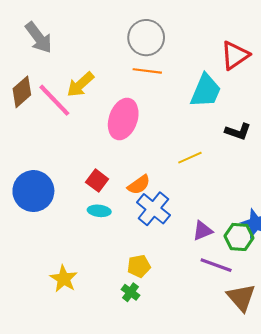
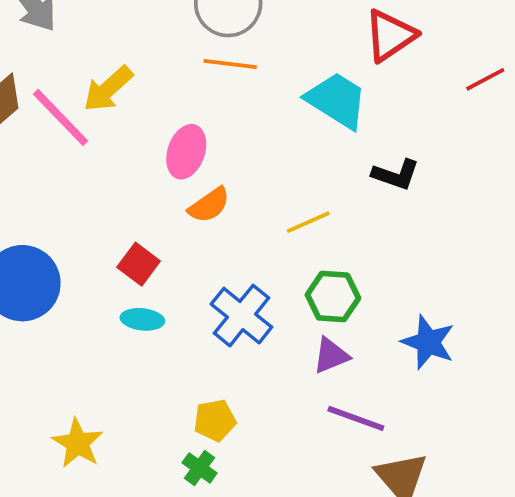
cyan trapezoid: (206, 91) -> (337, 100), turned -81
pink ellipse: (123, 119) -> (186, 152), size x0.7
orange semicircle: (139, 185) -> (209, 205), moved
green hexagon: (239, 237) -> (333, 297), moved

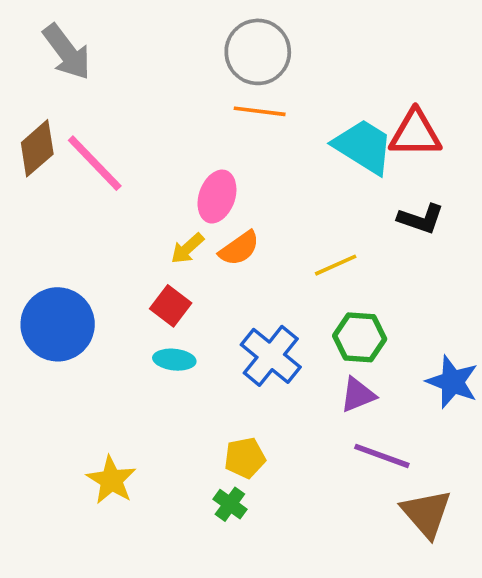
red triangle: (390, 36) -> (415, 133), moved, turned 34
yellow arrow: (108, 89) -> (187, 248), moved, size x0.7

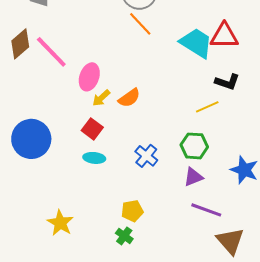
orange line: (260, 111) -> (140, 24), turned 40
pink ellipse: (217, 197) -> (89, 77), moved
yellow line: (336, 265) -> (207, 107), moved
blue cross: (271, 356) -> (146, 156), size x0.7

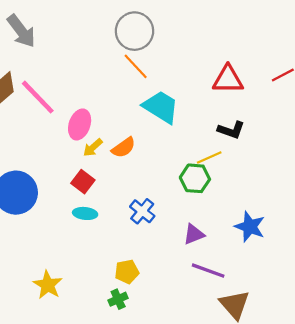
cyan trapezoid: (196, 43) -> (161, 107), moved
green hexagon: (194, 146) -> (195, 178), moved
green cross: (124, 236) -> (118, 299), turned 30

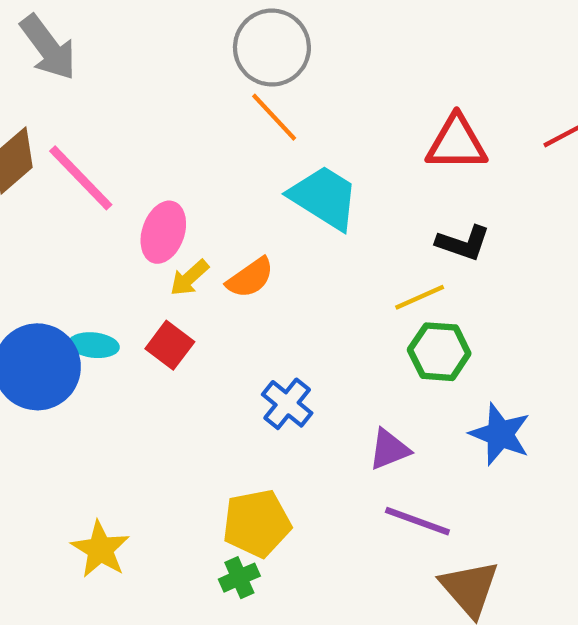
green hexagon: (195, 178) -> (439, 352), moved
cyan ellipse: (85, 213) -> (94, 345), moved
yellow pentagon: (127, 272) -> (257, 523), size x1.4

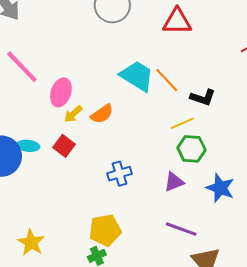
orange line: (274, 117) -> (167, 80), moved
red triangle: (457, 143) -> (177, 21), moved
blue cross: (287, 404) -> (120, 174), turned 35
purple triangle: (389, 449) -> (174, 182), moved

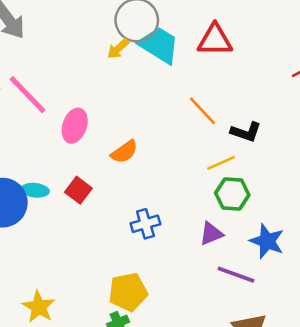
cyan trapezoid: (137, 76) -> (159, 45), moved
yellow arrow: (73, 114) -> (118, 49), moved
purple line: (181, 229) -> (236, 275), moved

